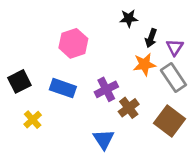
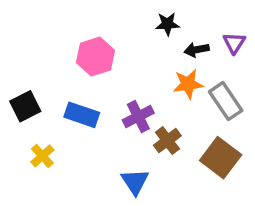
black arrow: (151, 38) -> (197, 50), turned 60
purple triangle: (175, 47) -> (234, 43), moved

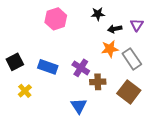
pink hexagon: (95, 57) -> (56, 19), moved
purple cross: (138, 117) -> (81, 68), turned -30
brown cross: (167, 140) -> (98, 82), turned 35

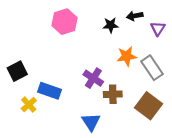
black star: (98, 14) -> (111, 25), moved
black arrow: (115, 29) -> (135, 16), moved
blue rectangle: (48, 67) -> (50, 91), moved

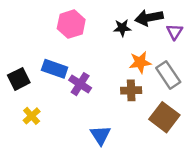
black arrow: (135, 16) -> (149, 18), size x1.5
purple cross: (93, 78) -> (80, 84), moved
blue rectangle: (50, 91) -> (55, 69), moved
brown cross: (113, 94) -> (131, 90), moved

